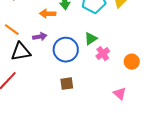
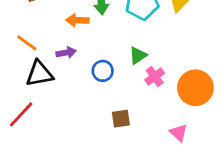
blue circle: (66, 50) -> (103, 71), size x0.6
orange circle: (132, 62) -> (195, 88), size x1.6
brown square: (67, 84) -> (121, 119), moved

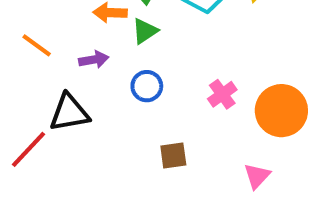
green triangle: (138, 55) -> (145, 31), moved
black triangle: (39, 74) -> (69, 113), moved
pink triangle: (179, 133) -> (257, 176), turned 30

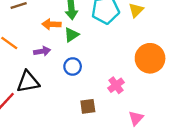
pink cross: (222, 94) -> (116, 85), moved
orange circle: (281, 111) -> (150, 58), moved

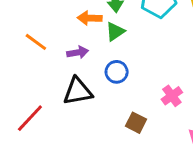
black triangle: (28, 82) -> (78, 91), moved
brown square: (88, 106) -> (136, 123), turned 35

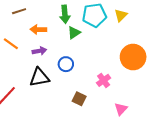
orange arrow: (90, 18) -> (38, 30), moved
green triangle: (115, 32) -> (74, 33), moved

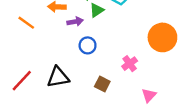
purple arrow: (39, 51) -> (75, 22), moved
black triangle: (39, 77) -> (58, 77), moved

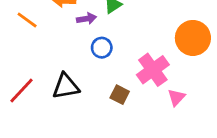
pink cross: (130, 64) -> (153, 70), size x1.6
pink triangle: (149, 95) -> (176, 97), moved

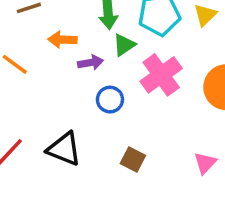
pink cross: (153, 70) -> (161, 75), moved
black triangle: (66, 86) -> (64, 149), turned 32

